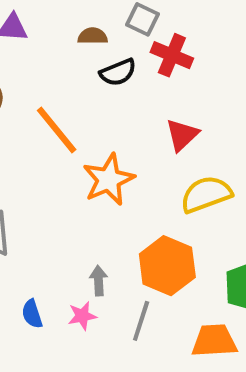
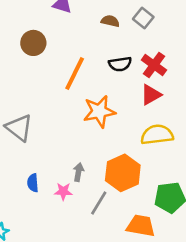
red cross: (172, 55) -> (154, 65), moved
black semicircle: (118, 72) -> (120, 64), moved
orange line: (57, 130) -> (75, 74), turned 52

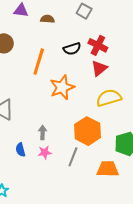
brown semicircle: (110, 21) -> (47, 19), moved
gray arrow: (78, 172) -> (43, 132), moved

